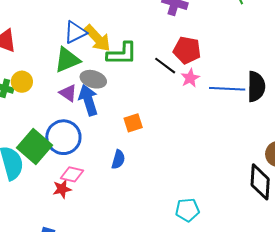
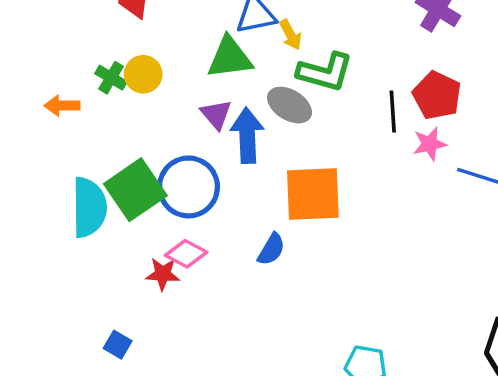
yellow arrow: (97, 38) -> (290, 35), size x0.6
black line: (165, 66) -> (393, 112), turned 35
gray ellipse: (93, 79) -> (289, 105), moved
orange square: (133, 123) -> (313, 194), size x1.8

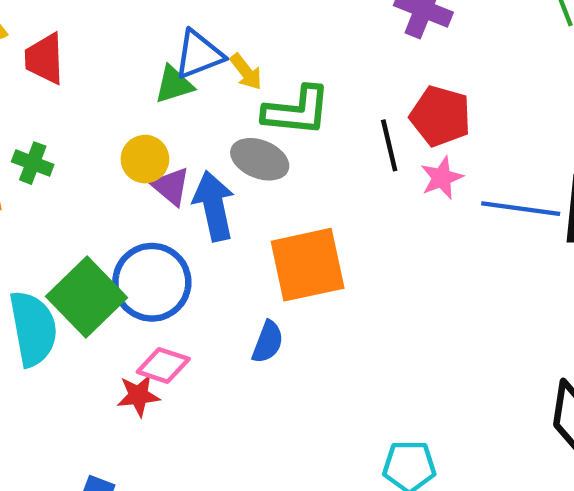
green triangle: (230, 58) -> (174, 85), moved, size x0.7
yellow circle: (143, 74) -> (145, 159), moved

